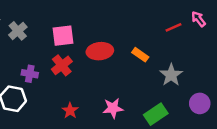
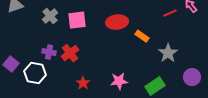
gray cross: (18, 31) -> (50, 16), moved
red ellipse: (100, 51) -> (117, 22), moved
red cross: (62, 65) -> (70, 53), moved

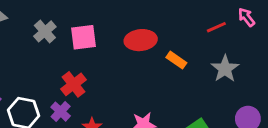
purple cross: (49, 52) -> (61, 112), moved, turned 32
gray star: (168, 53) -> (225, 69), moved

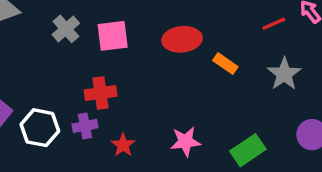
red cross: (73, 84) -> (101, 93), turned 30
purple cross: (61, 112) -> (85, 126), turned 36

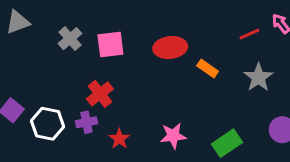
red cross: (101, 93) -> (100, 94), turned -30

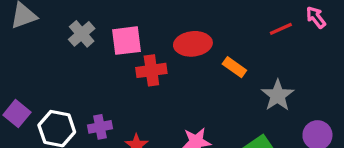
gray star: (258, 77) -> (278, 95), moved
red cross: (100, 94) -> (151, 70), moved, turned 30

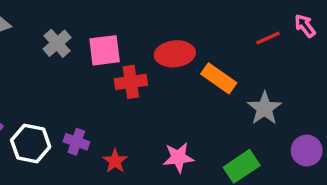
orange rectangle: (234, 67) -> (219, 78), size x1.4
purple cross: (100, 127) -> (76, 142), turned 30

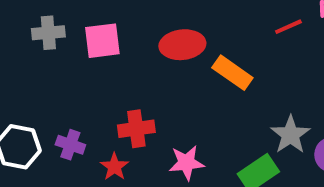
gray cross: (57, 43) -> (48, 33), turned 36
red cross: (131, 82) -> (136, 129), moved
gray star: (264, 108) -> (290, 135), moved

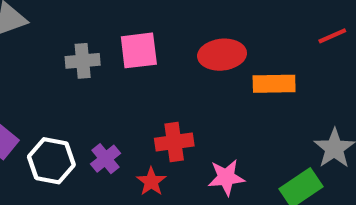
gray cross: (48, 33) -> (83, 61), moved
orange rectangle: (232, 73) -> (274, 84), turned -36
purple cross: (70, 145) -> (106, 159), turned 32

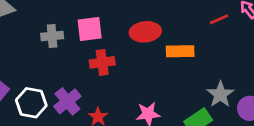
red cross: (174, 142) -> (102, 62), moved
purple cross: (106, 159) -> (67, 101), size x1.4

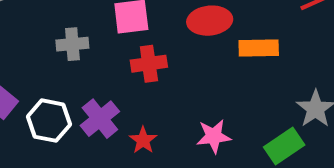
gray cross: (52, 36) -> (72, 44), moved

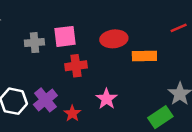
gray cross: (72, 44) -> (34, 43), moved
pink star: (214, 136) -> (107, 99), moved, turned -30

